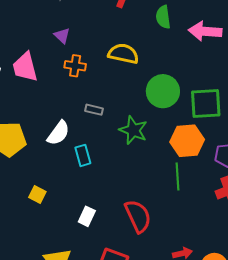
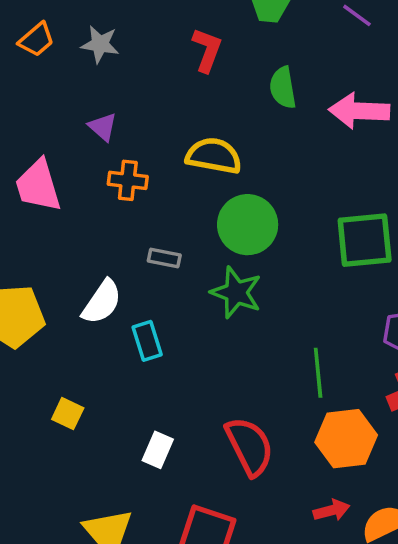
green circle: (163, 91) -> (248, 225), moved
orange hexagon: (187, 141) -> (346, 439), moved

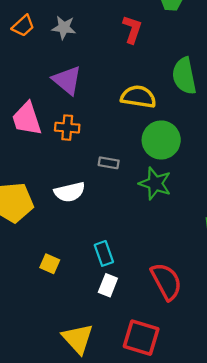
green semicircle: (283, 88) -> (184, 76), moved, size x1.4
purple triangle: (103, 127) -> (67, 80), size x1.6
orange cross: (128, 180) -> (67, 128), moved
white semicircle: (102, 302) -> (70, 192), turned 44
cyan rectangle: (147, 341) -> (104, 253), moved

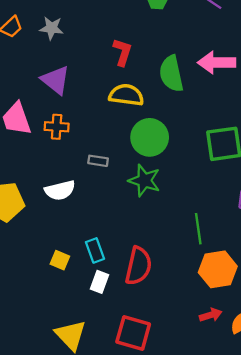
red L-shape: (132, 29) -> (122, 52), moved
yellow square: (50, 264) -> (60, 260), moved
red semicircle: (166, 281) -> (138, 266), moved, turned 42

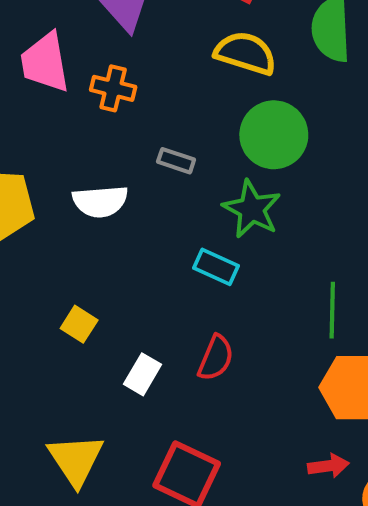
cyan rectangle: (95, 250) -> (216, 267), moved, turned -55
red semicircle: (138, 266) -> (216, 358), size x0.7

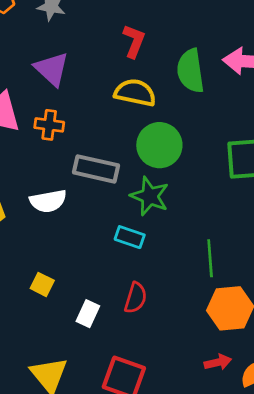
gray rectangle: (176, 161) -> (96, 169), size x1.8

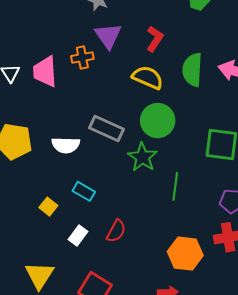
purple triangle: (52, 69) -> (108, 36), moved
orange cross: (49, 125) -> (82, 58), moved, turned -30
cyan rectangle: (130, 237) -> (84, 191), moved
green line: (210, 258) -> (175, 186), moved

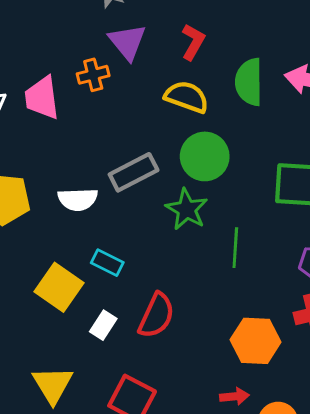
gray rectangle: (107, 129) -> (134, 172), turned -48
yellow square: (48, 207) -> (59, 287), size x1.8
red semicircle: (116, 231) -> (156, 315), size x1.4

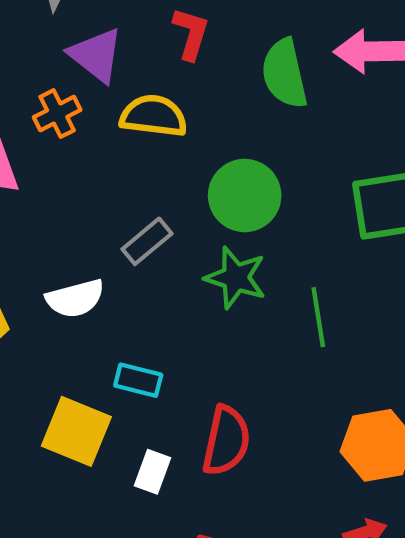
yellow semicircle: (187, 97) -> (154, 116), moved
gray rectangle: (134, 172) -> (147, 241), size x0.7

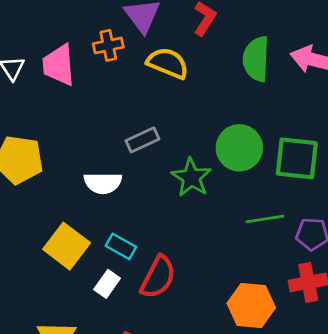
green circle: (245, 195) -> (239, 148), moved
white semicircle: (75, 298) -> (103, 183), moved
green line: (318, 317) -> (265, 219), moved, turned 75
cyan rectangle: (138, 380) -> (121, 246), moved

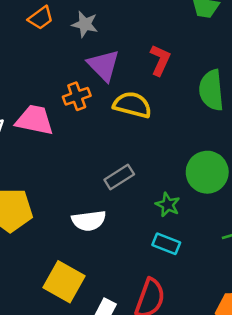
pink trapezoid: (59, 65) -> (35, 120), turned 114
green star: (191, 177) -> (168, 205), size x0.7
cyan rectangle: (121, 246) -> (166, 244), moved

